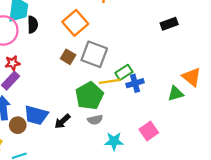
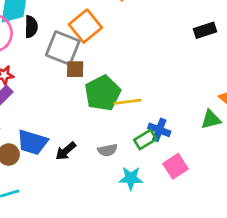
gray square: (94, 54) -> (63, 48), moved
brown square: (68, 57) -> (75, 69), turned -32
green rectangle: (124, 72) -> (145, 139), moved
blue cross: (135, 83) -> (159, 130), moved, turned 35
green pentagon: (89, 96) -> (103, 93), moved

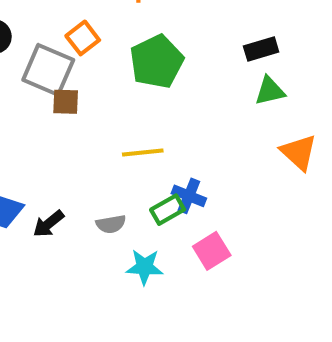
orange square: (85, 26) -> (83, 38), size x0.7
green pentagon: (103, 93) -> (157, 62), moved
green triangle: (211, 119) -> (270, 91), moved

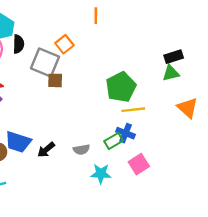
black rectangle: (261, 49) -> (174, 57), moved
green pentagon: (157, 62) -> (121, 87), moved
yellow line: (143, 153) -> (133, 110), moved

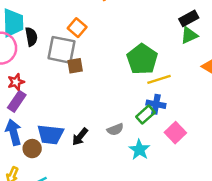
cyan star: (101, 174) -> (139, 150), turned -30

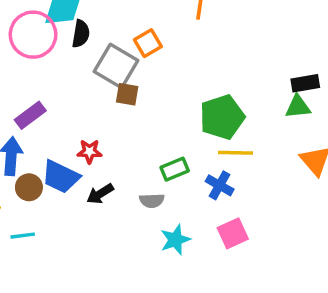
red star: (16, 82) -> (89, 151), moved
green rectangle: (146, 115) -> (175, 169), moved

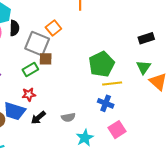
green triangle: (298, 107) -> (144, 67), moved, turned -42
green rectangle: (175, 169) -> (30, 69), moved

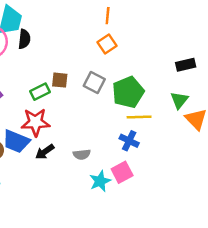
orange square: (53, 28) -> (107, 44), moved
gray square: (37, 44) -> (94, 82), moved, size x0.7
red star: (29, 94) -> (35, 122), size x1.6
pink square: (117, 130) -> (122, 172), moved

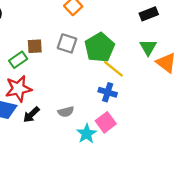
yellow line: (139, 117) -> (113, 69), turned 50

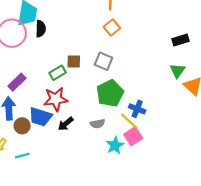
green pentagon: (100, 48) -> (110, 93), moved
yellow line: (113, 69) -> (129, 121), moved

